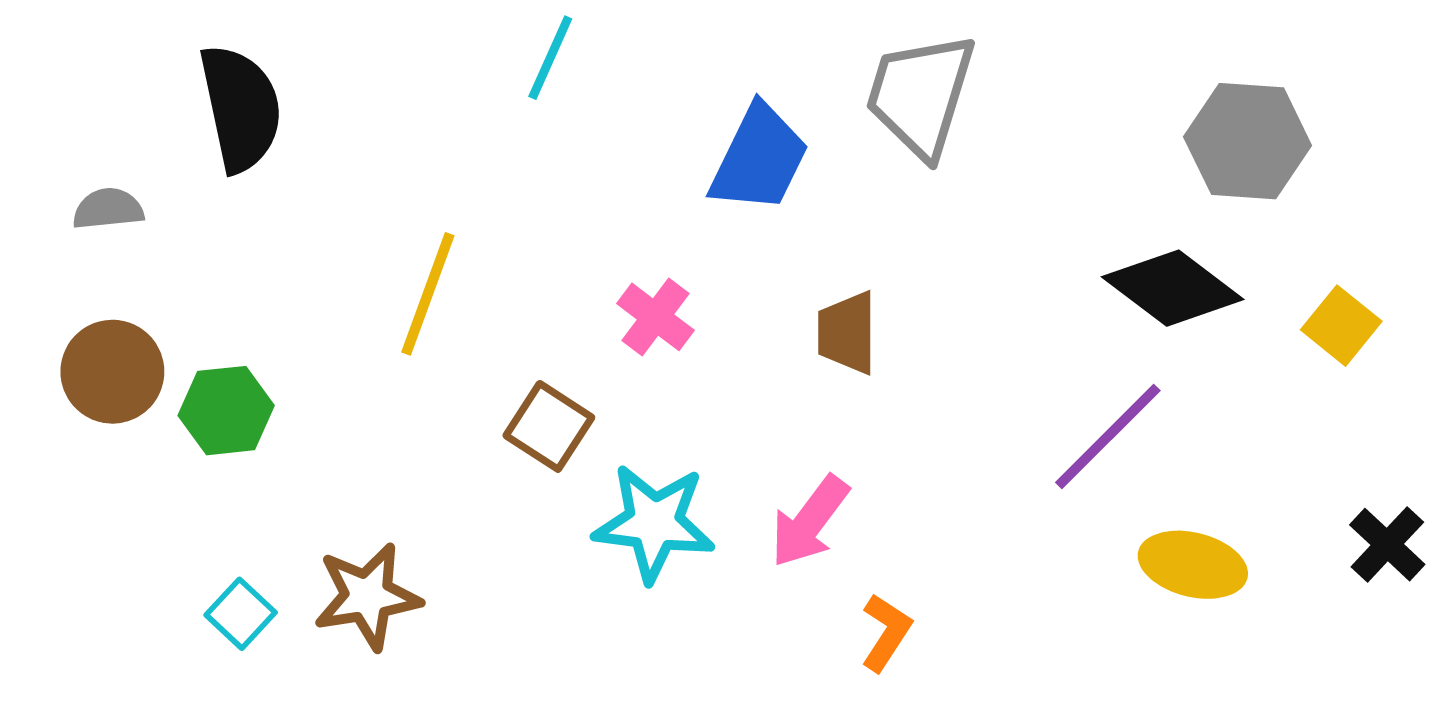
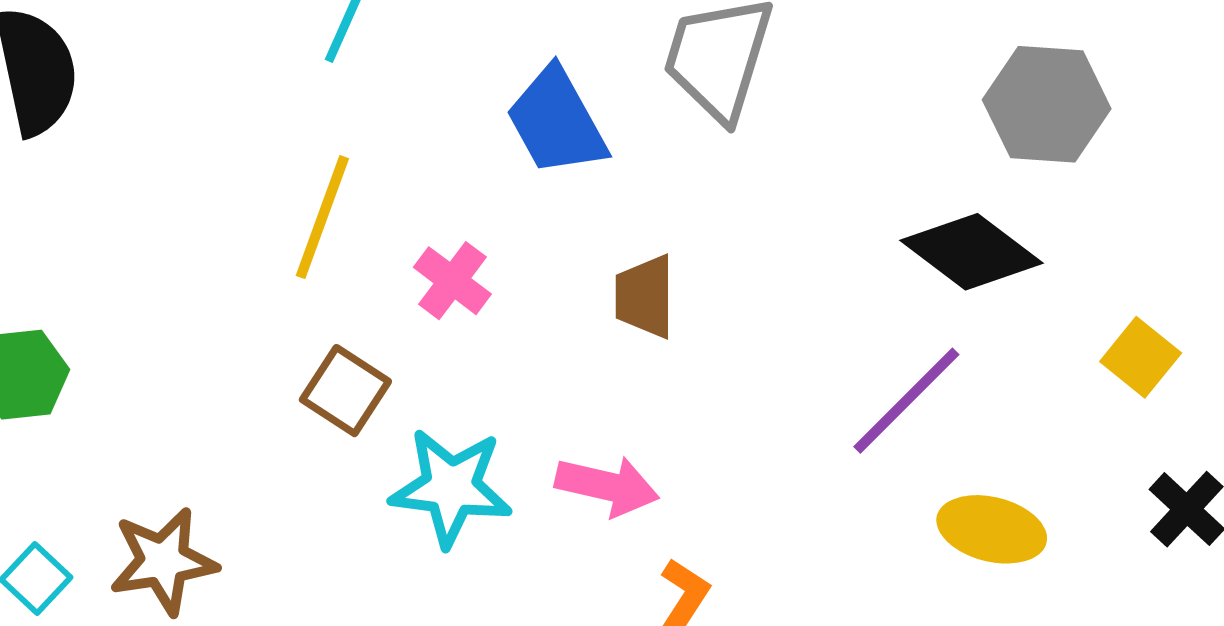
blue trapezoid: (759, 158) -> (557, 122), turned 125
yellow line: (428, 294) -> (322, 217), moved
yellow square: (1341, 326) -> (1141, 357), moved
pink arrow: (810, 522) -> (607, 486), turned -114

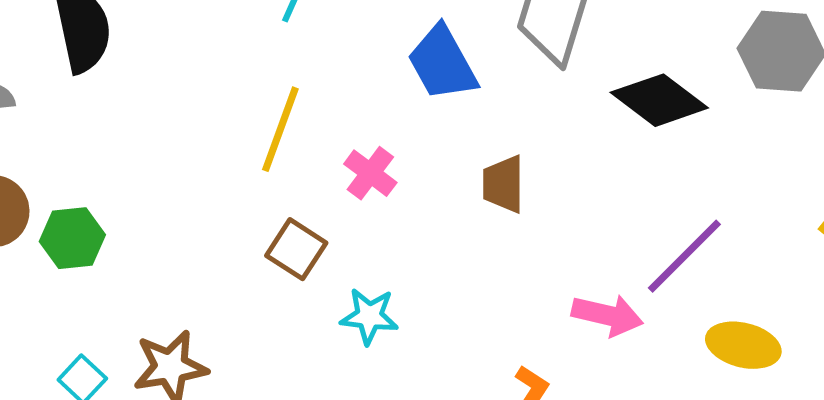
black diamond: (971, 252) -> (659, 100), moved
pink arrow: (607, 486) -> (607, 315), moved
cyan star: (451, 487) -> (369, 316), size x0.7

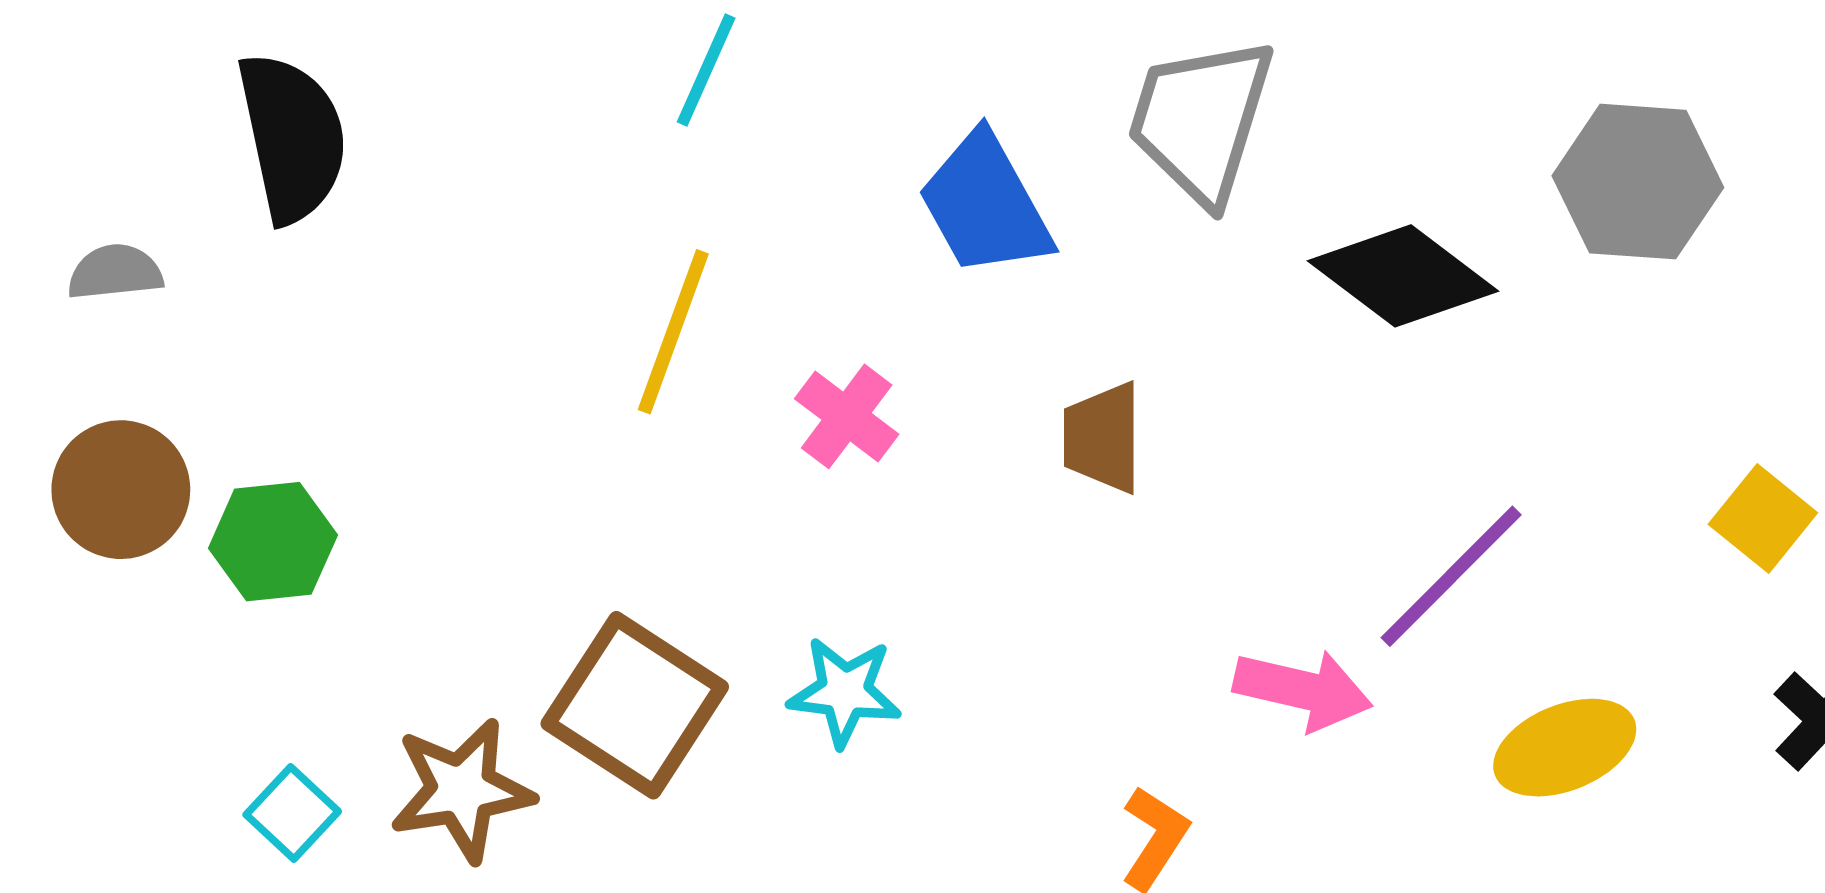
brown square: (296, 249) -> (635, 705), moved, size x1.5
yellow ellipse: (743, 345) -> (1565, 748), turned -36

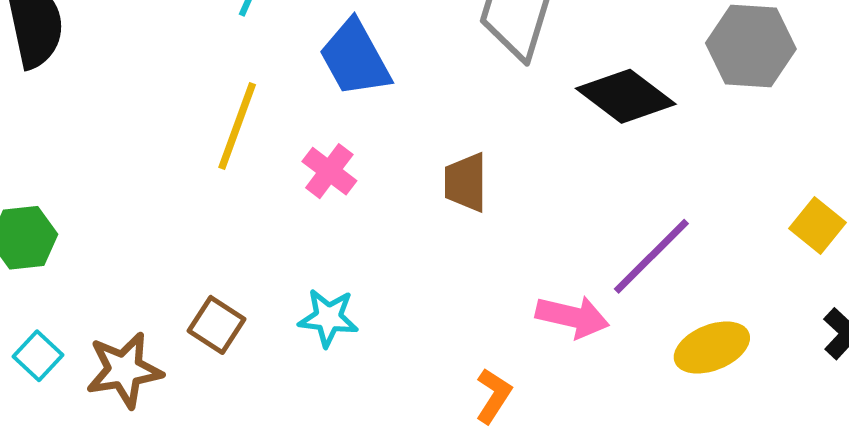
blue trapezoid: (985, 205) -> (355, 58), moved
brown square: (635, 705) -> (217, 325), size x0.6
cyan square: (292, 813) -> (38, 356), moved

